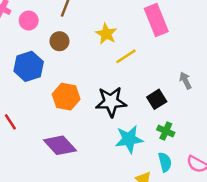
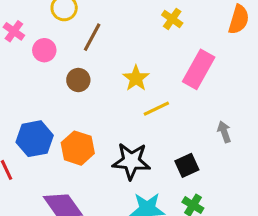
pink rectangle: (156, 20) -> (199, 69), turned 44
blue hexagon: (29, 66) -> (35, 139), moved
gray arrow: (185, 80) -> (224, 132), moved

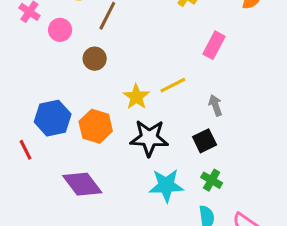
pink rectangle: (199, 69) -> (214, 45), size x0.7
yellow star: (136, 78) -> (136, 97), moved
gray arrow: (224, 132) -> (215, 105), moved

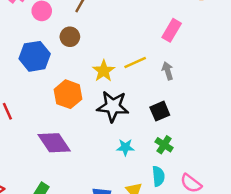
gray arrow: (215, 105) -> (168, 71), moved
blue hexagon: (53, 118) -> (35, 56), moved
cyan star: (166, 185) -> (125, 147), size x0.6

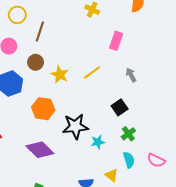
yellow star: (104, 71) -> (60, 75), moved
gray arrow: (168, 71) -> (131, 75), moved
black star: (113, 106) -> (75, 126), moved
green cross: (164, 145) -> (128, 134), turned 32

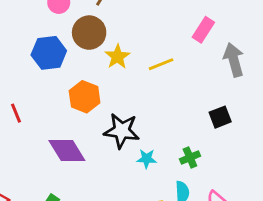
brown circle: (36, 62) -> (89, 33), size x1.5
gray arrow: (131, 75) -> (234, 60), moved, size x1.6
black square: (120, 107) -> (220, 117), moved

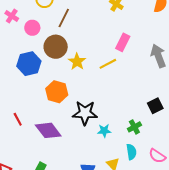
pink rectangle: (203, 30) -> (123, 42), moved
red line: (16, 113) -> (18, 119), moved
black square: (220, 117) -> (155, 106), moved

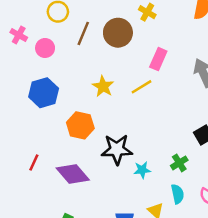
brown circle: (56, 47) -> (118, 33), moved
red line: (18, 119) -> (34, 162), turned 56

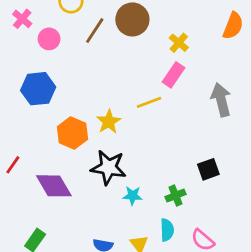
yellow cross: (147, 12) -> (179, 43), moved
brown circle: (118, 33) -> (132, 19), moved
yellow star: (103, 86) -> (109, 122), moved

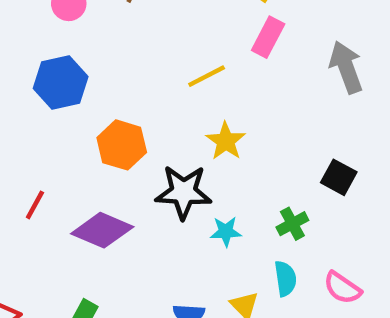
yellow line: (149, 102) -> (207, 76), moved
yellow star: (109, 122) -> (226, 141), moved
black square: (208, 169) -> (339, 177), turned -35
purple diamond: (54, 186) -> (102, 230), turned -30

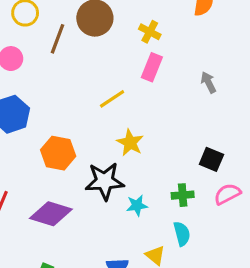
gray arrow: (346, 67) -> (208, 82), size x0.6
green cross: (292, 224) -> (183, 195), turned 30
pink semicircle: (342, 288) -> (227, 194), moved, turned 124

